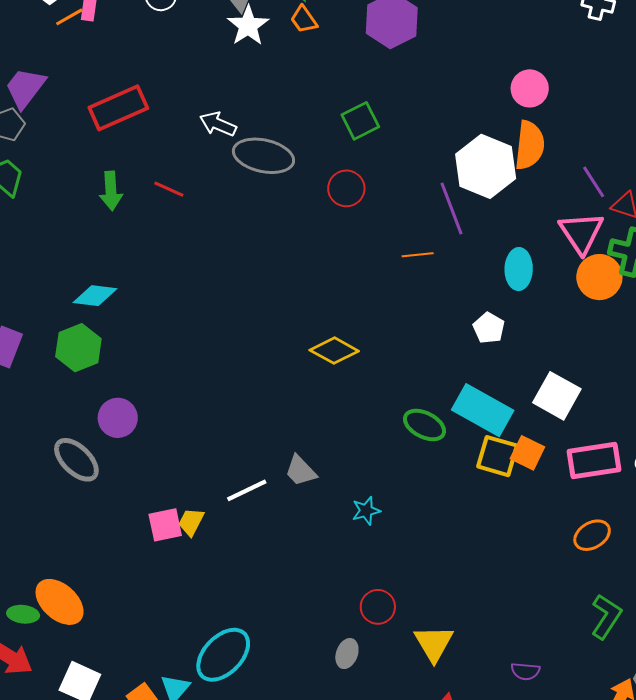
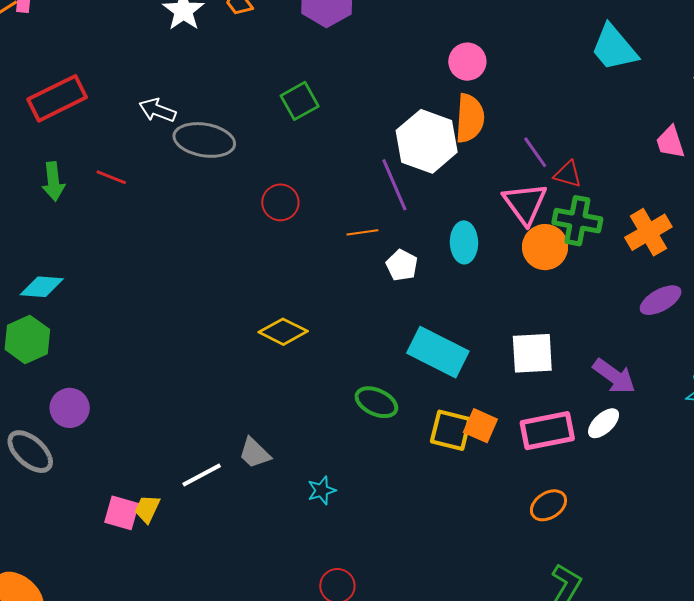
red circle: (346, 188) -> (280, 202), moved
white pentagon: (489, 328) -> (402, 265), moved
white square: (557, 396) -> (532, 353), moved, turned -30
cyan rectangle: (483, 410) -> (438, 352), moved
pink square: (165, 525) -> (122, 513), turned 30

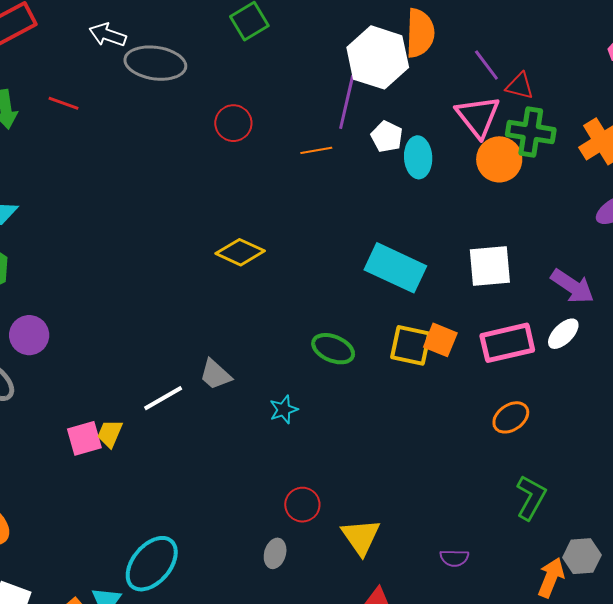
purple line: (394, 185) -> (347, 102), turned 38
white pentagon: (402, 265) -> (387, 137), moved
green ellipse: (376, 402) -> (333, 349), moved
pink square: (122, 513) -> (84, 438), turned -30

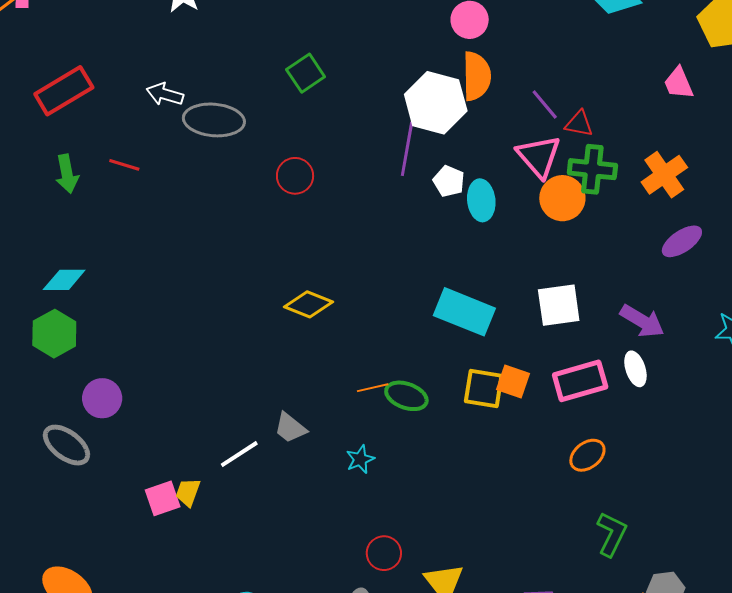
orange line: (316, 150) -> (373, 388), moved
white ellipse: (563, 334) -> (635, 369), turned -60

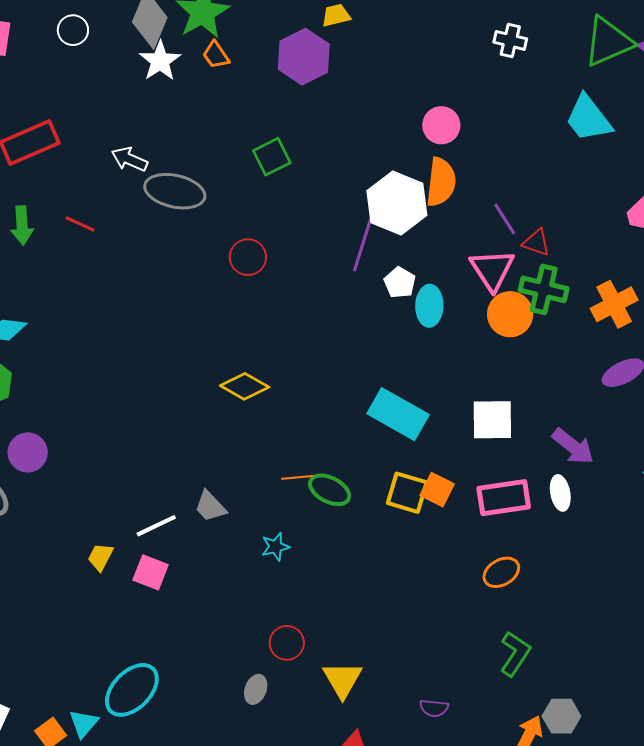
pink square: (163, 498) -> (151, 572), moved, turned 33

